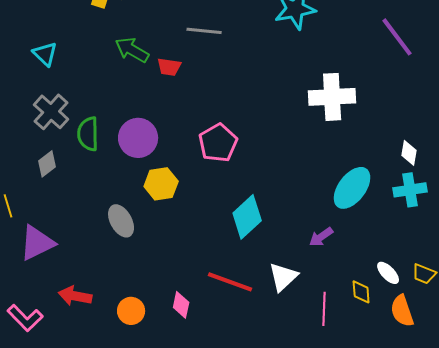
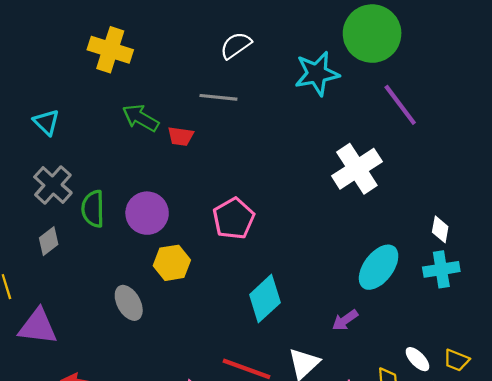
purple line: (397, 37) -> (400, 105), moved
white cross: (332, 97) -> (357, 169), turned -30
purple triangle: (37, 243) -> (38, 327), turned 33

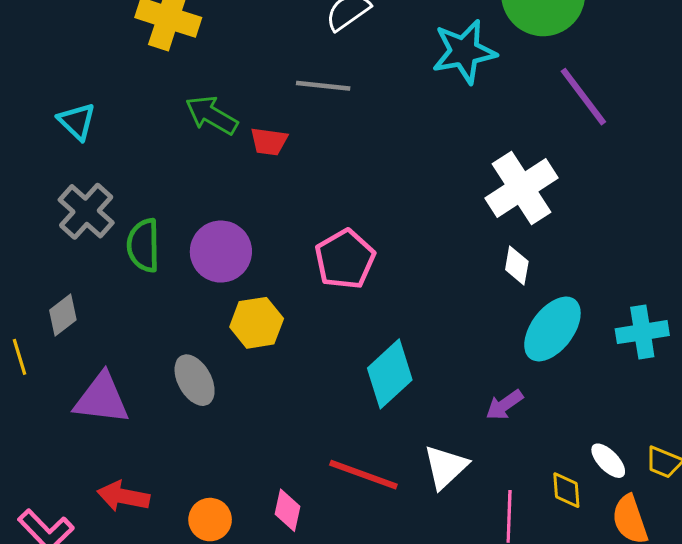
white diamond: (440, 229) -> (517, 265), moved
gray diamond: (49, 241) -> (63, 315), moved
purple triangle: (38, 327) -> (102, 399), moved

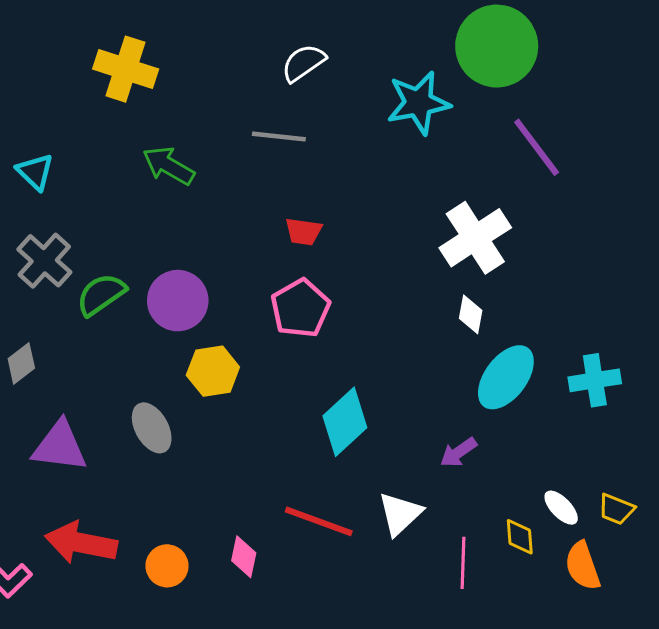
red trapezoid: (269, 142) -> (303, 232), moved
green semicircle: (143, 245) -> (101, 294), turned 56
red arrow: (123, 496) -> (81, 543), size x1.4

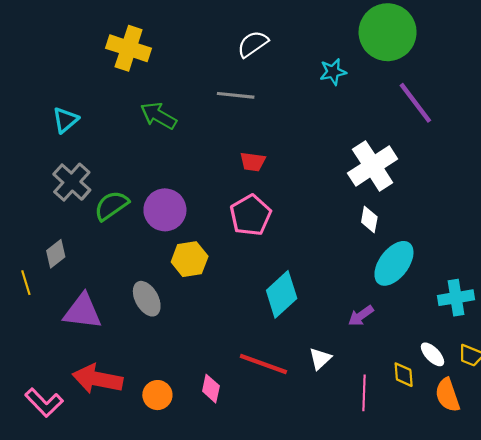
cyan star: (418, 103) -> (333, 72), size x0.6
cyan triangle: (35, 172) -> (65, 120), turned 36
cyan cross: (595, 380) -> (456, 298), moved
white triangle: (400, 514) -> (320, 359), size x0.7

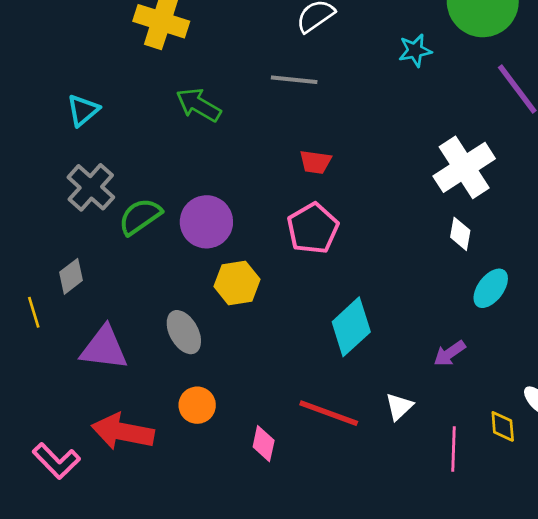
cyan ellipse: (394, 263) -> (491, 288), size x0.7
orange circle: (157, 395) -> (197, 405), moved

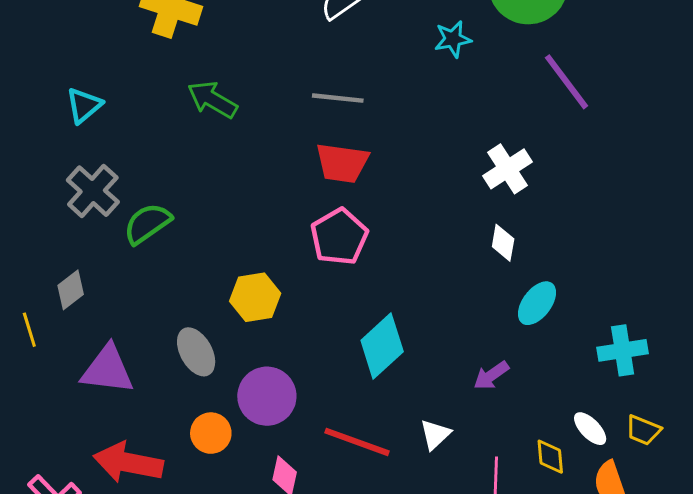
gray line: (294, 80) -> (338, 98), moved
red trapezoid: (315, 162) -> (342, 163), size x1.5
white cross: (464, 167) -> (507, 169), size x0.7
purple circle: (206, 222) -> (267, 396), moved

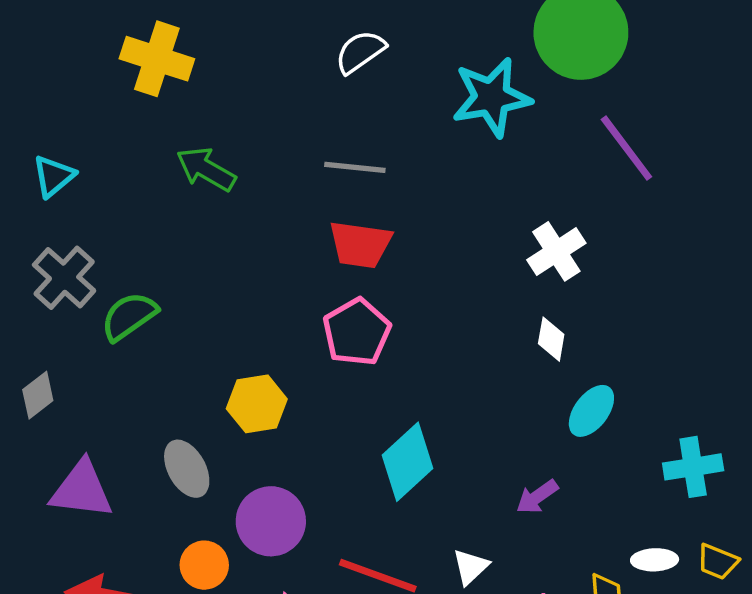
cyan star: (453, 39) -> (492, 97), size x1.8
white ellipse: (590, 429) -> (655, 560), turned -48

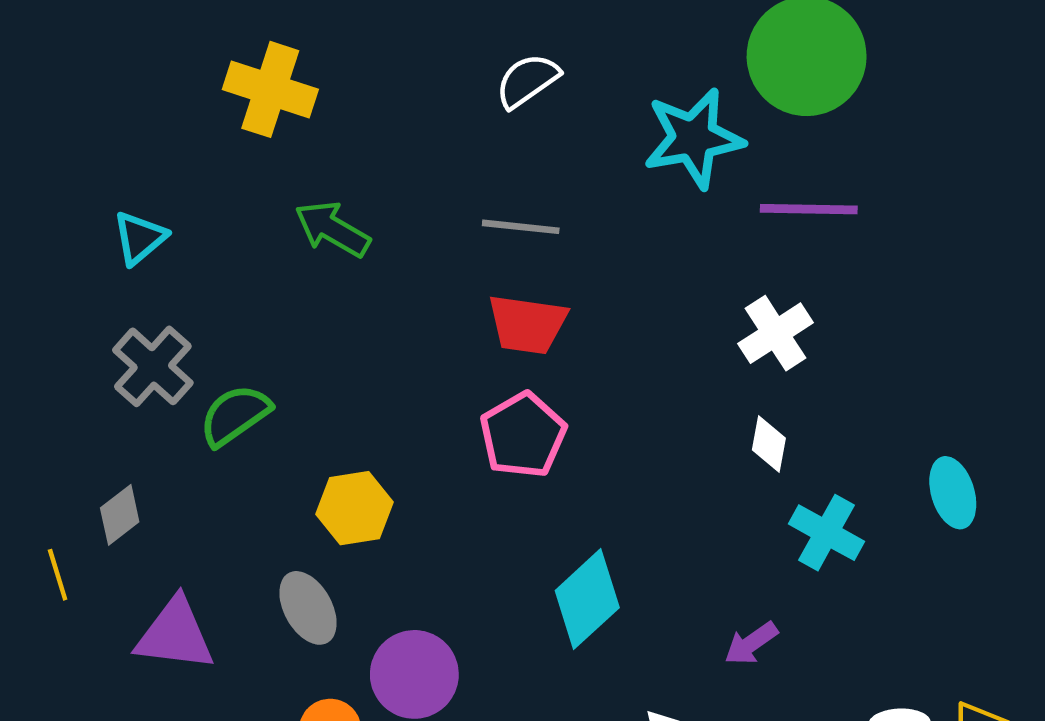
purple line: (626, 148) -> (809, 209), moved, turned -52
yellow hexagon: (257, 404) -> (355, 508), moved
cyan ellipse: (591, 411) -> (953, 493), moved, turned -54
cyan cross: (693, 467) -> (826, 533), moved, turned 38

